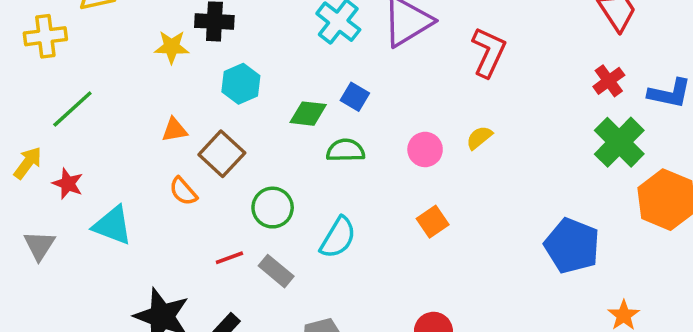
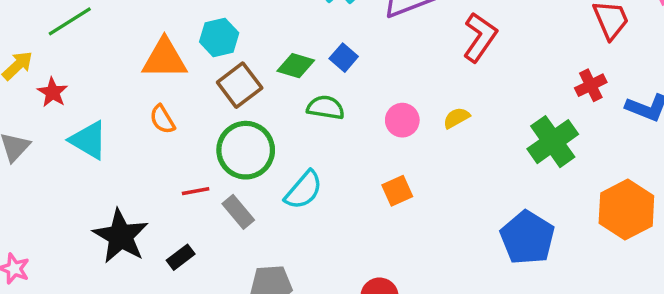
cyan hexagon: (241, 84) -> (219, 37), moved
orange triangle: (174, 130) -> (164, 59), size x1.8
green cross: (619, 142) -> (553, 142), moved
brown square: (222, 154) -> (240, 85), moved
green circle: (273, 208) -> (246, 150), size x1.4

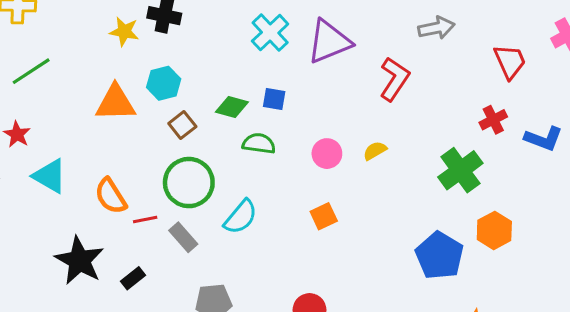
blue square: (344, 58) -> (274, 99), turned -30
brown square: (240, 85) -> (182, 125), size x0.7
orange semicircle: (162, 119) -> (111, 196), moved, size x1.4
orange hexagon: (626, 209) -> (494, 230), moved, size x0.7

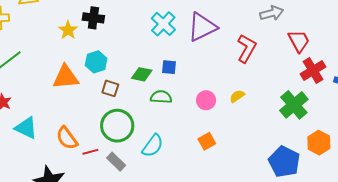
yellow star: (124, 32) -> (68, 30), turned 30
red trapezoid: (510, 61) -> (299, 41), moved
red cross: (493, 120) -> (313, 70), size x1.4
brown square: (182, 125) -> (110, 88), turned -30

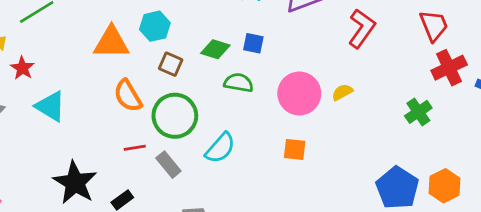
pink circle: (206, 100) -> (299, 93), size x1.6
green cross: (294, 105) -> (418, 112), size x0.7
orange semicircle: (67, 138) -> (128, 96), moved
orange square: (207, 141) -> (295, 149), turned 30
orange hexagon: (319, 143) -> (445, 186), moved

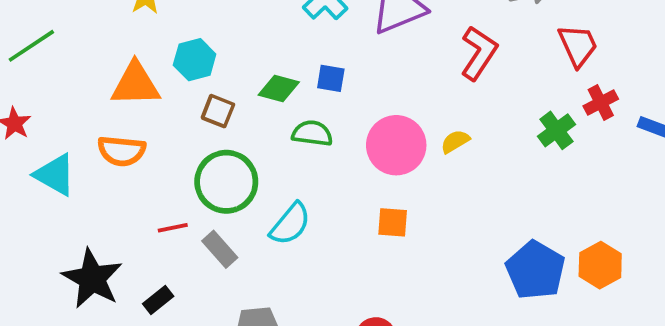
red cross: (449, 68) -> (601, 102), size x0.7
orange semicircle: (128, 96) -> (122, 151), moved, turned -52
green cross: (418, 112) -> (556, 130), moved

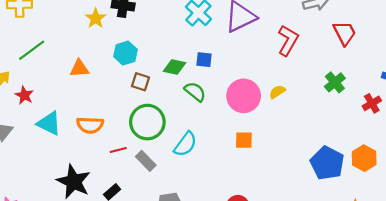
orange triangle: (135, 84) -> (79, 68), moved, size x0.7
red cross: (601, 102) -> (372, 103), moved
green semicircle: (312, 133) -> (195, 92), turned 35
orange semicircle: (122, 151) -> (90, 125), moved

